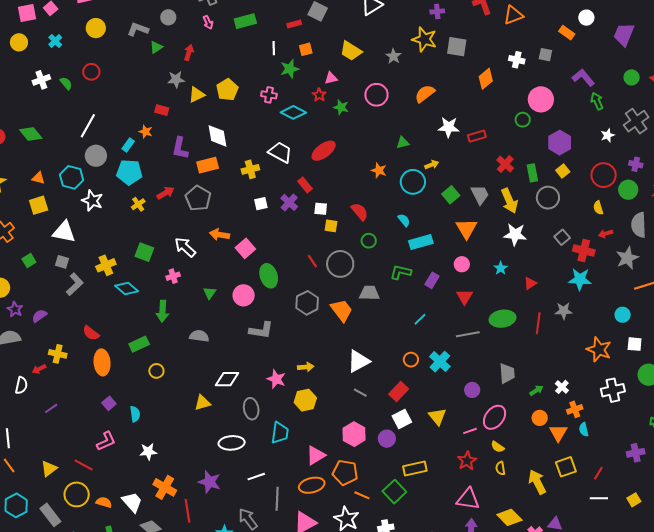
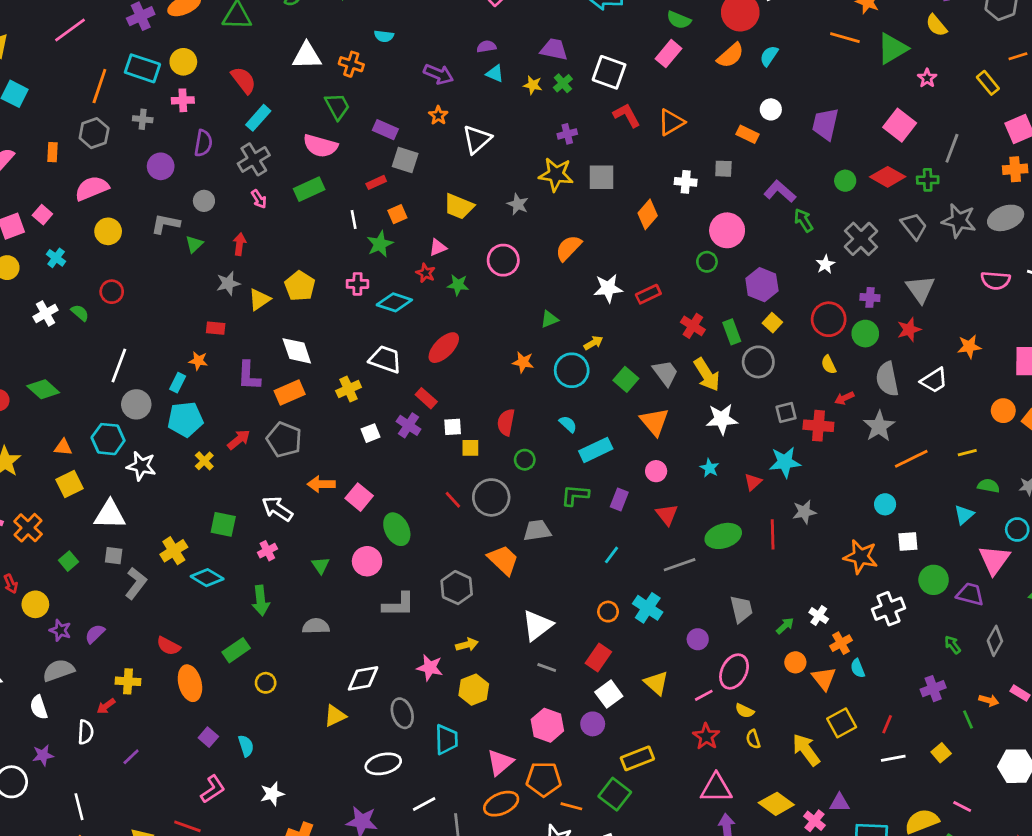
red semicircle: (360, 212) -> (506, 422), turned -120
gray square: (562, 237) -> (786, 413), turned 35
cyan star: (580, 279) -> (785, 462), moved
gray hexagon: (307, 303) -> (457, 588), moved

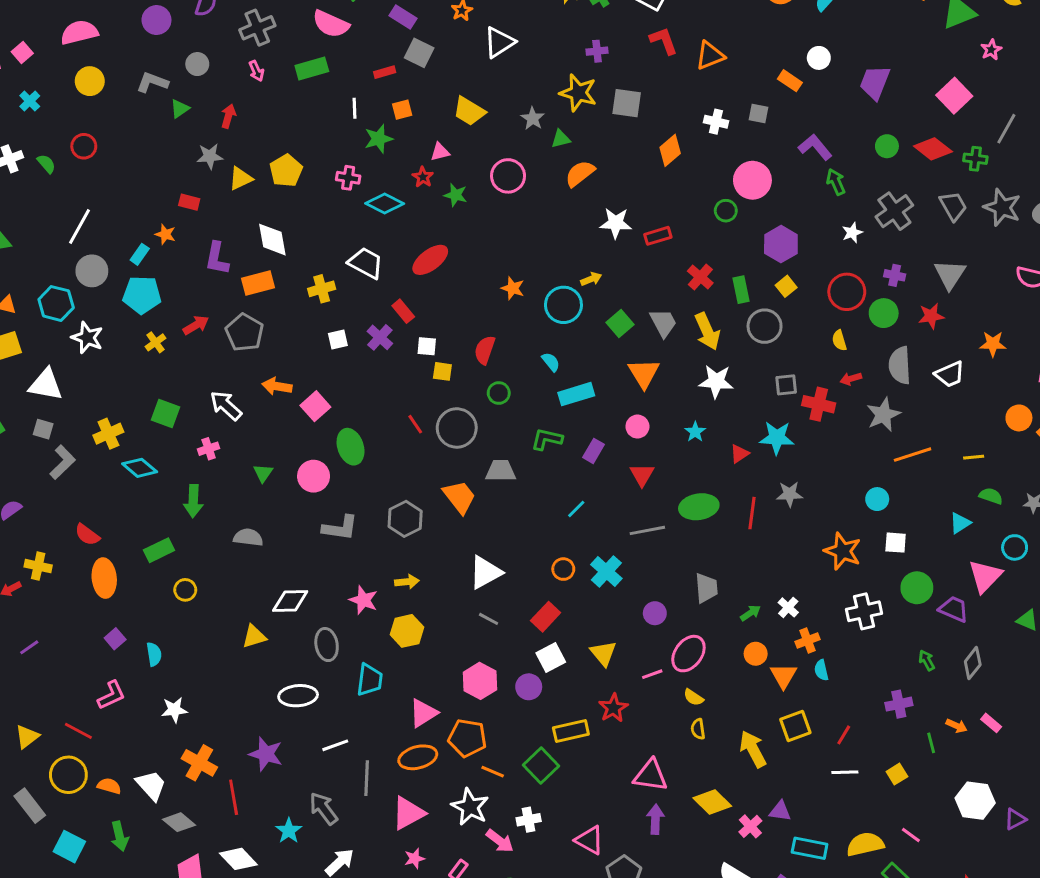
green triangle: (549, 319) -> (561, 139), moved
red star: (706, 736) -> (613, 708), moved

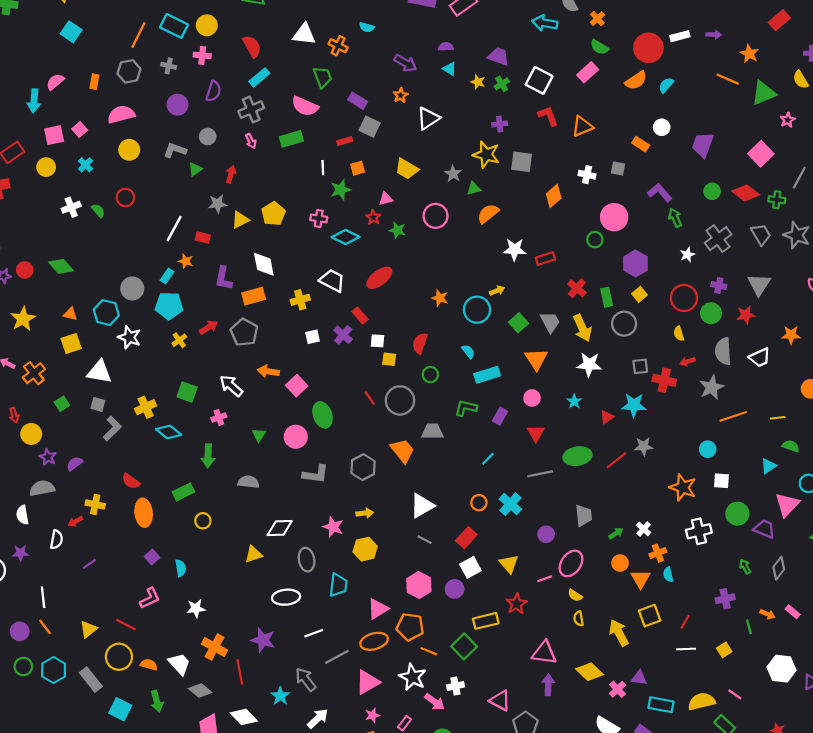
white line: (79, 226) -> (174, 229), moved
red line: (752, 513) -> (616, 460), turned 45
gray line: (367, 778) -> (337, 657), turned 60

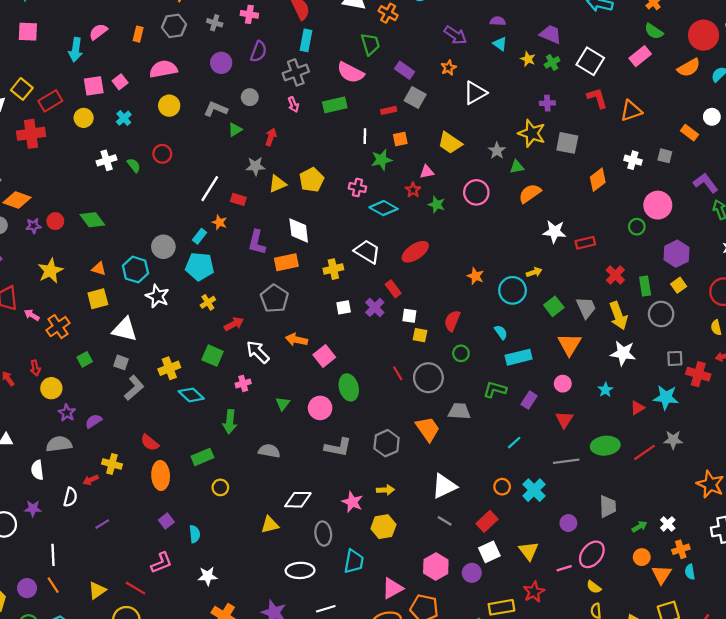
cyan rectangle: (259, 77) -> (306, 40), turned -42
red arrow: (209, 327) -> (234, 324), moved

